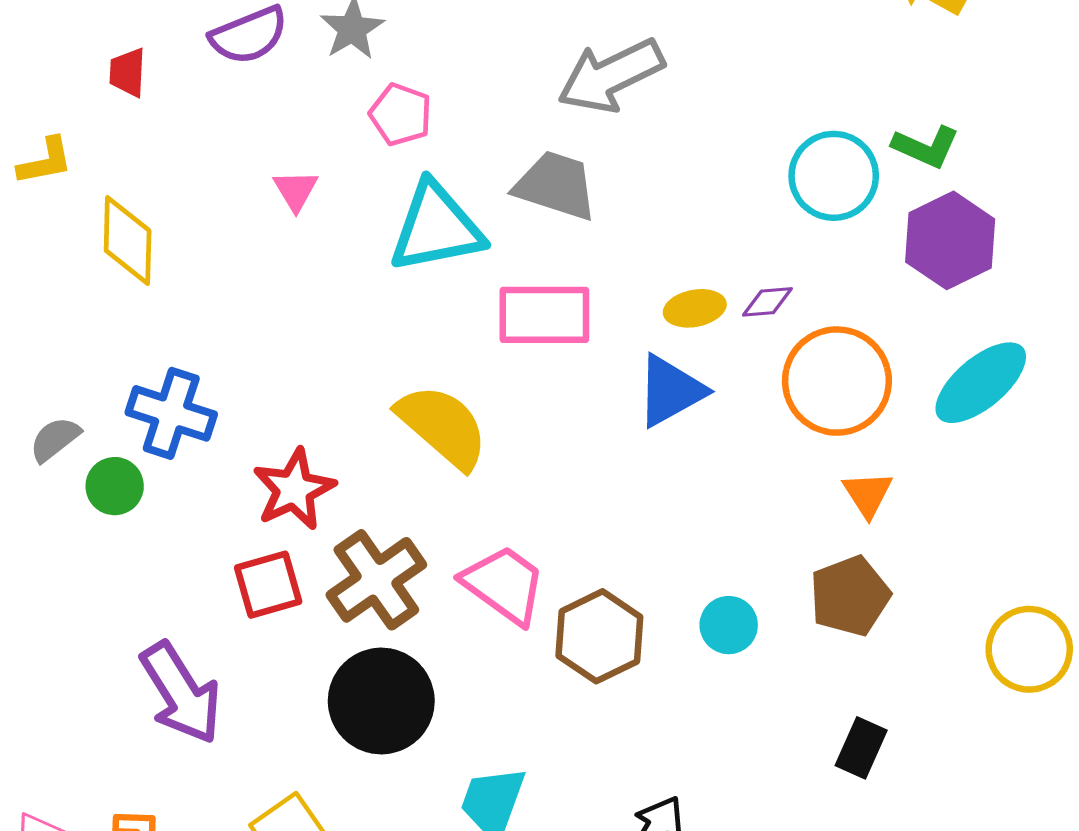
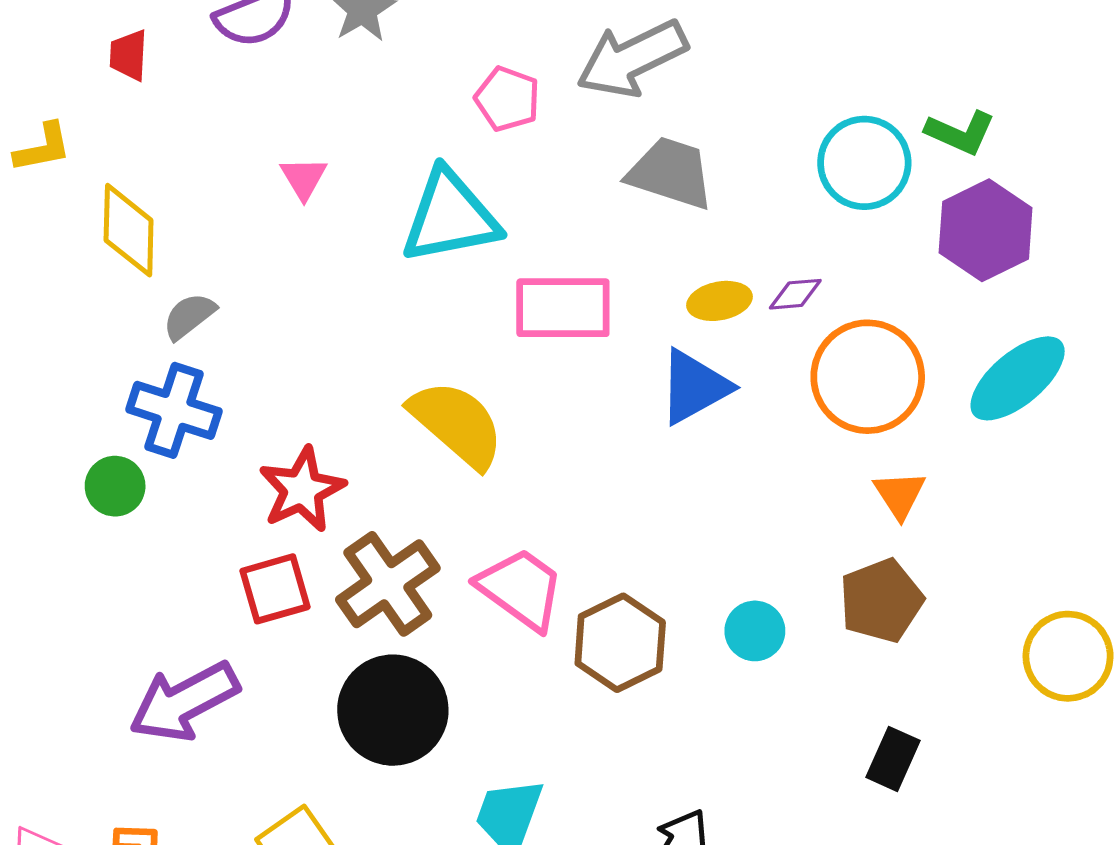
pink pentagon: (401, 114) -> (507, 99), moved
gray trapezoid: (556, 186) -> (671, 173), moved
gray semicircle: (55, 439) -> (189, 316), moved
purple arrow: (181, 693) -> (184, 702), turned 94

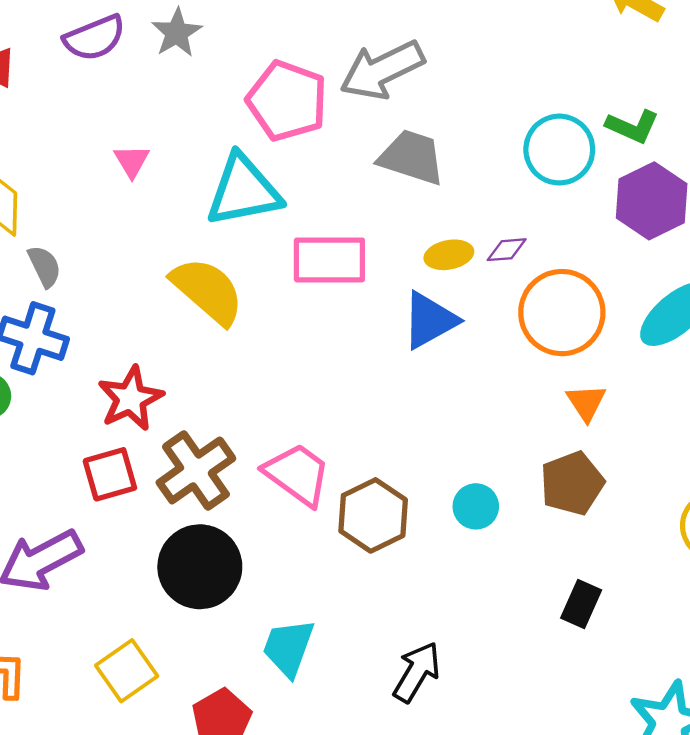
pink pentagon: (507, 99) -> (287, 101), size x1.6
gray semicircle: (189, 316) -> (44, 266), turned 102
yellow semicircle: (457, 424) -> (208, 291), moved

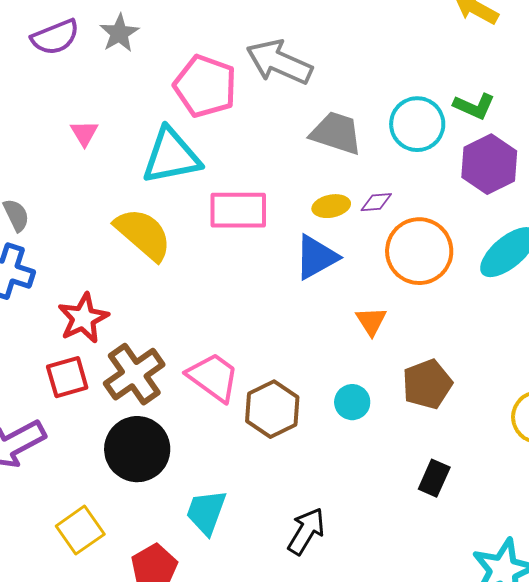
gray arrow: (382, 70) -> (279, 62), turned 50
gray trapezoid: (412, 157) -> (336, 133), moved
orange triangle: (586, 402) -> (371, 321), moved

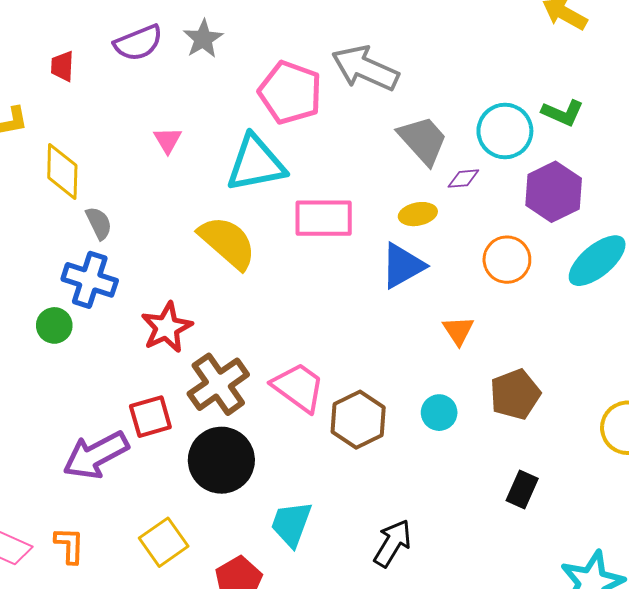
gray trapezoid: (336, 133) -> (423, 140), turned 30
purple hexagon: (489, 164) -> (554, 192), moved
purple diamond: (376, 202) -> (463, 179), moved
orange circle: (419, 251) -> (507, 260), size x0.7
red square: (67, 377) -> (150, 417), moved

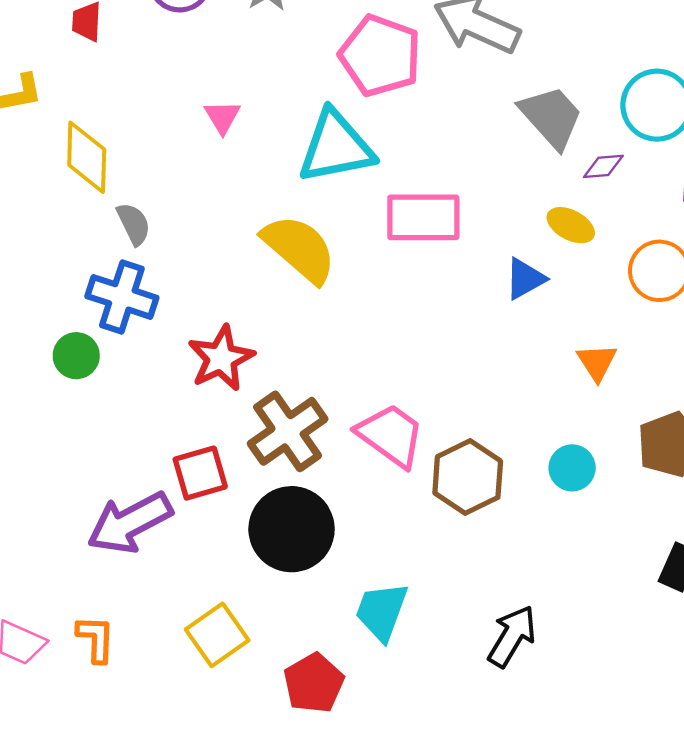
yellow ellipse: (418, 214) -> (571, 225), moved, turned 39
blue triangle: (403, 266) -> (525, 279), size x0.7

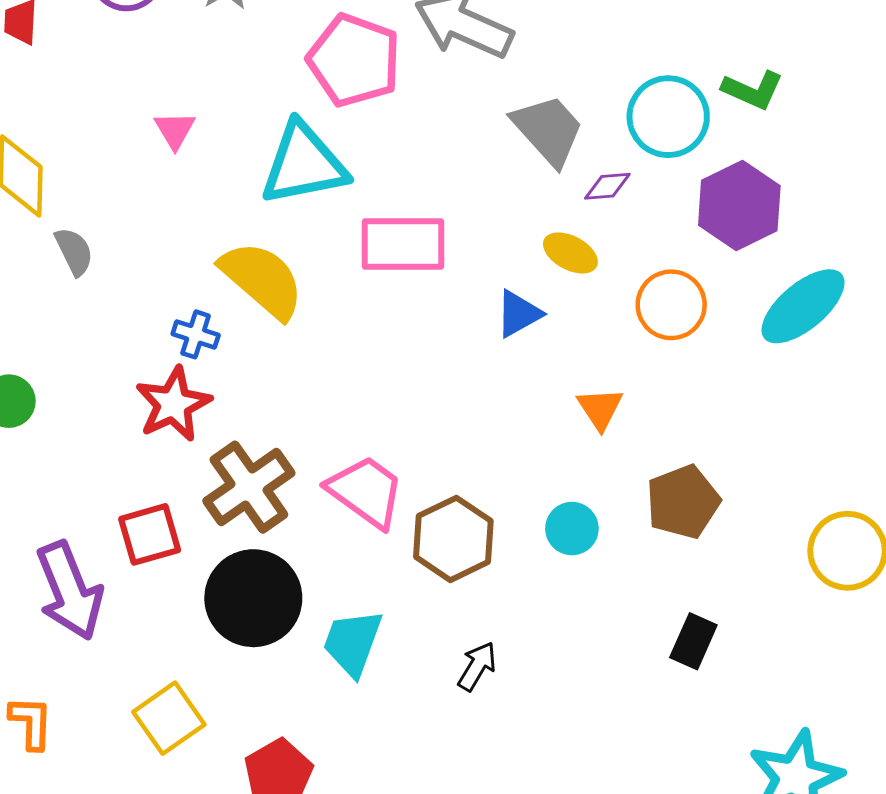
blue cross: (122, 297) -> (196, 334), moved, size x0.6
purple arrow: (130, 523) -> (70, 591), turned -84
cyan trapezoid: (382, 611) -> (353, 643), moved
black arrow: (512, 636) -> (477, 666), moved, size x0.7

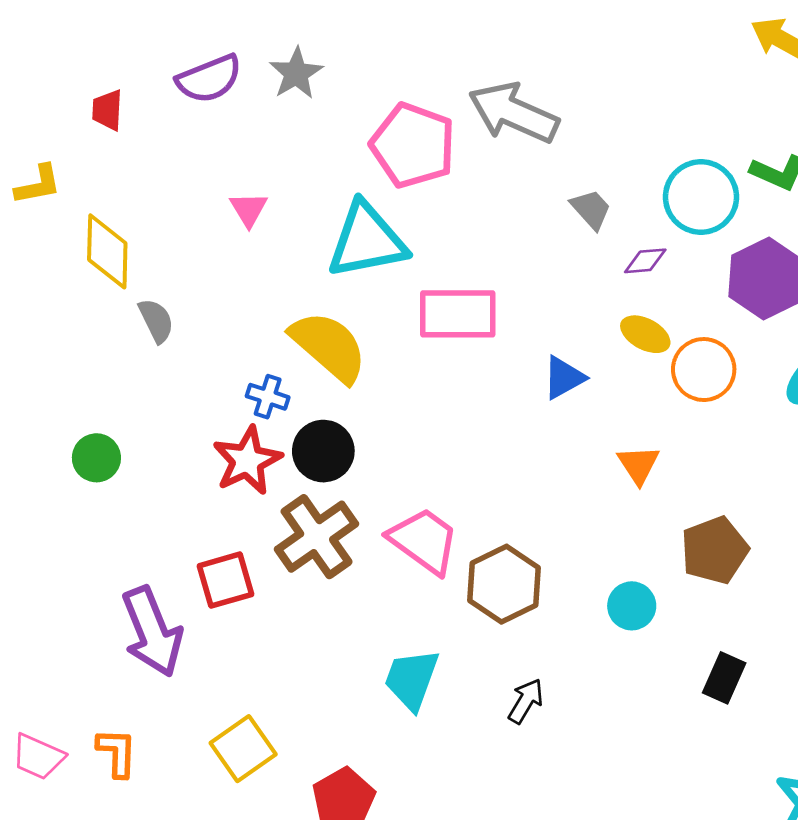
gray trapezoid: (548, 130) -> (591, 209), size x0.6
yellow ellipse: (570, 253) -> (645, 334), moved
cyan circle: (572, 529) -> (632, 606), moved
black circle: (253, 598) -> (323, 451), moved, size x0.7

